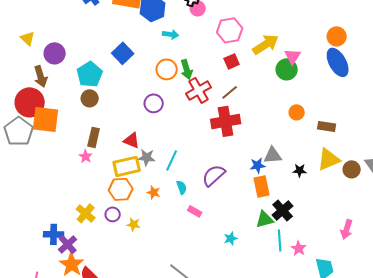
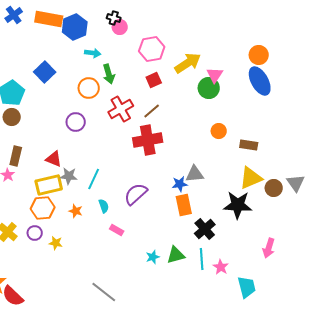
green arrow: (187, 69) -> (109, 74), moved
black star: (300, 170) -> (238, 205), moved, size x2.0
green triangle: (265, 219) -> (176, 255), moved

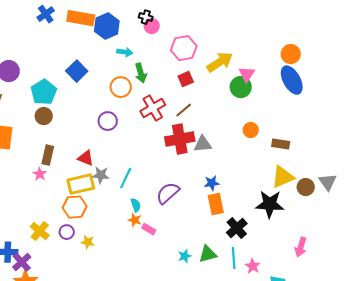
gray triangle: (195, 174) -> (203, 144), moved
orange star: (76, 211) -> (135, 220), moved

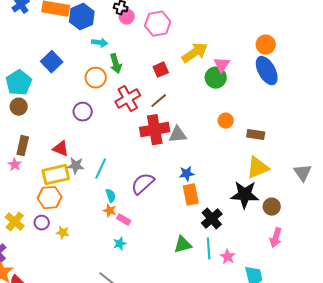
pink hexagon: (184, 48) -> (158, 24), moved
brown circle: (306, 187) -> (272, 207), moved
cyan star: (185, 256) -> (120, 244), moved

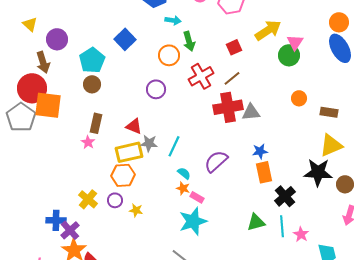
cyan semicircle: (111, 196) -> (184, 173), turned -32
cyan star: (120, 244) -> (193, 221), size x2.0

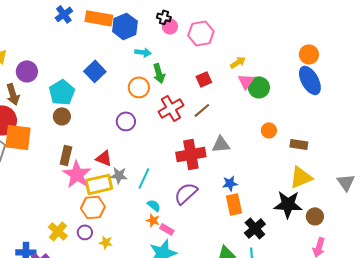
yellow arrow: (268, 30) -> (238, 62), size x0.6
pink triangle: (295, 42) -> (246, 81), moved
red cross: (228, 107) -> (191, 154), moved
pink star: (88, 142) -> (77, 174), moved, size x2.0

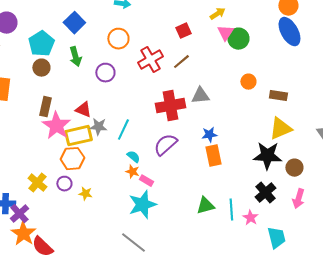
green arrow: (159, 73) -> (75, 57), moved
black cross: (255, 228) -> (265, 193), moved

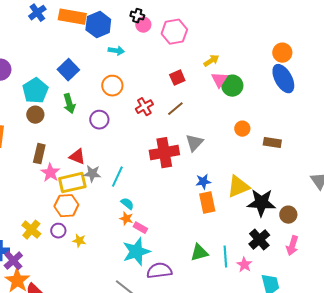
red cross: (150, 60) -> (144, 107), size x0.7
gray triangle: (200, 96) -> (194, 143), turned -42
pink star: (56, 126) -> (50, 173), size x0.7
yellow triangle: (280, 129) -> (238, 187), moved
purple semicircle: (165, 145) -> (159, 271), moved, turned 35

